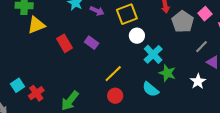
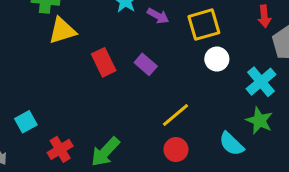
cyan cross: (153, 54) -> (261, 82), moved
red cross: (36, 93) -> (60, 149), moved

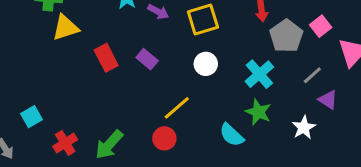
white circle: (217, 59) -> (206, 64), moved
red circle: (176, 150) -> (164, 138), moved

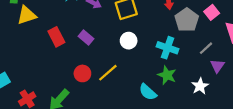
cyan cross: (259, 74) -> (167, 48), turned -30
purple triangle: (328, 100) -> (217, 66), turned 32
red circle: (164, 138) -> (82, 73), moved

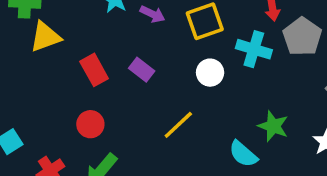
cyan cross: (167, 48) -> (254, 49), moved
red circle: (82, 73) -> (90, 124), moved

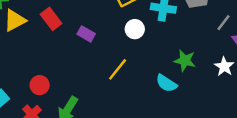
red rectangle: (94, 70) -> (51, 19), moved
red circle: (90, 124) -> (40, 85), moved

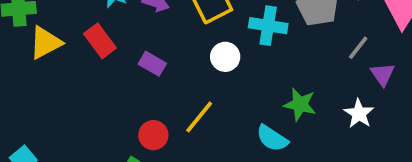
red circle: (40, 85) -> (153, 135), moved

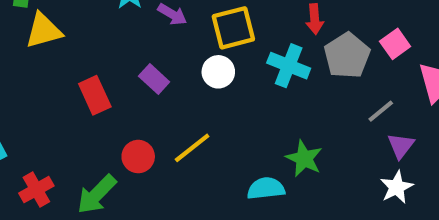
red rectangle: (100, 41) -> (95, 95), moved
white circle: (225, 57) -> (218, 72), moved
white star: (359, 114) -> (397, 187), moved
cyan semicircle: (272, 138) -> (266, 188), turned 128

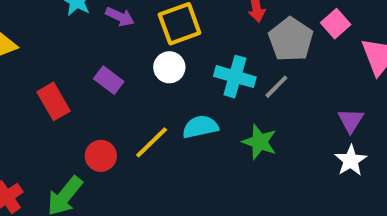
cyan cross: (289, 66) -> (235, 77), moved
gray line: (381, 111) -> (276, 87), moved
cyan semicircle: (266, 188) -> (200, 127), moved

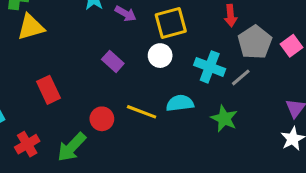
pink square: (336, 24) -> (292, 46), moved
red rectangle: (54, 101) -> (49, 90), moved
yellow line: (152, 142) -> (142, 112), turned 60

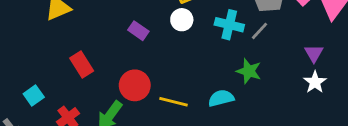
cyan semicircle: (180, 103) -> (221, 98), moved
yellow line: (142, 112) -> (173, 102), moved
red circle: (102, 119) -> (135, 85), size x1.4

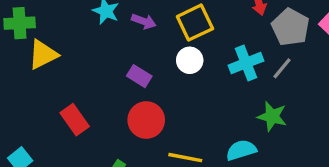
cyan cross: (229, 25) -> (246, 63), turned -32
red circle: (135, 85) -> (146, 120), moved

